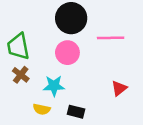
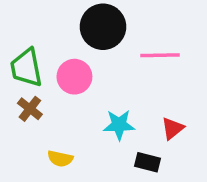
pink circle: (67, 53) -> (74, 77), moved
cyan star: (54, 86) -> (119, 125), moved
black rectangle: (76, 112) -> (148, 162), moved

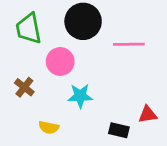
green trapezoid: (26, 68) -> (29, 29), moved
cyan star: (119, 125) -> (80, 96), moved
red triangle: (173, 128) -> (148, 114), moved, turned 30

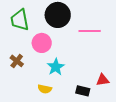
cyan star: (80, 96) -> (56, 67), turned -30
yellow semicircle: (49, 127) -> (45, 89), moved

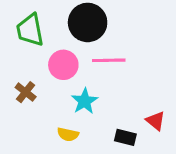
pink line: (90, 31) -> (109, 60), moved
red triangle: (103, 80) -> (156, 121), turned 48

